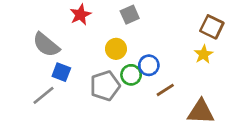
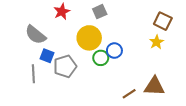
yellow circle: (116, 49) -> (89, 38), size x1.5
gray pentagon: (105, 86) -> (65, 66), moved
brown line: (165, 90) -> (129, 94), moved
gray line: (43, 95) -> (33, 74), turned -54

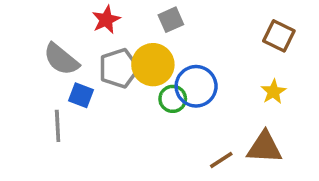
yellow star: (157, 42) -> (273, 92), moved
blue circle: (114, 51) -> (196, 86), size x1.5
gray pentagon: (65, 66) -> (119, 68), moved

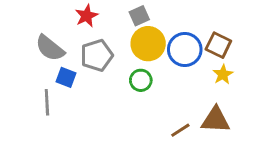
brown square: (279, 36) -> (218, 45), moved
yellow circle: (153, 65) -> (148, 44), moved
blue circle: (196, 86) -> (185, 50), moved

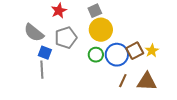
brown square: (218, 45) -> (135, 51), moved, turned 36
blue circle: (185, 50) -> (117, 55), moved
gray line: (47, 102) -> (42, 70), moved
brown line: (180, 130) -> (123, 81), moved, turned -32

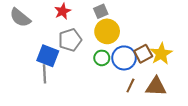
gray semicircle: (34, 33) -> (20, 18), moved
yellow star: (152, 51) -> (161, 54), size x1.5
blue square: (45, 53) -> (48, 56), size x1.5

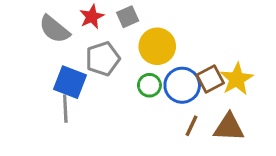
gray square: (101, 11) -> (128, 17), moved
gray semicircle: (20, 18) -> (54, 29), moved

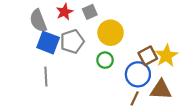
gray semicircle: (54, 29) -> (38, 21), turned 30
blue square: (70, 82) -> (48, 43), moved
blue circle: (182, 85) -> (138, 74), moved
brown line: (192, 126) -> (135, 98), moved

